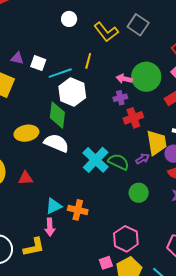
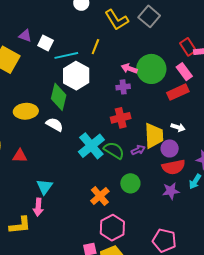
red cross: (133, 118) -> (121, 118), moved
white semicircle: (56, 143) -> (55, 125), size x0.7
cyan triangle: (54, 206) -> (45, 187), turned -36
orange cross: (78, 210) -> (100, 196), moved, turned 30

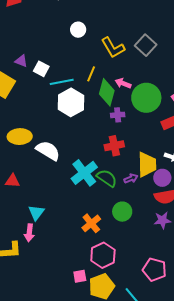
pink arrow: (129, 68) -> (123, 83), moved
green diamond: (59, 97) -> (107, 92), moved
white semicircle: (55, 125) -> (48, 151), size x1.4

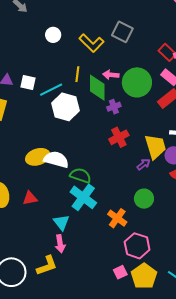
yellow ellipse: (20, 137) -> (38, 157), moved
cyan cross: (84, 173) -> (83, 197), moved
green semicircle: (107, 178) -> (80, 176), moved

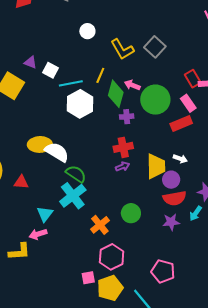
purple arrow: (144, 164) -> (123, 167), moved
pink arrow: (60, 244) -> (38, 234), turned 66

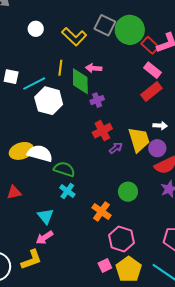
green circle: (155, 100) -> (130, 30), moved
purple arrow: (123, 167) -> (116, 148), moved
cyan cross: (73, 196) -> (67, 191), size x0.6

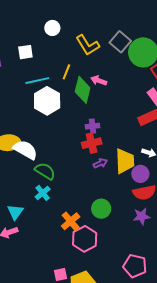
white square: (11, 77) -> (25, 52), moved, turned -35
purple cross: (97, 100) -> (92, 126), moved
pink hexagon: (121, 239) -> (85, 239), moved

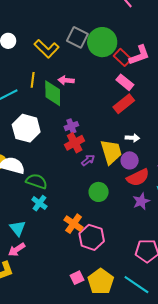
white hexagon: (47, 101) -> (26, 128), moved
green circle: (101, 209) -> (99, 192), moved

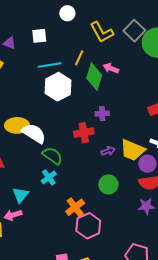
white hexagon: (26, 128) -> (58, 87), moved
red cross: (75, 143) -> (84, 133), moved
yellow trapezoid: (111, 152) -> (133, 150), turned 112

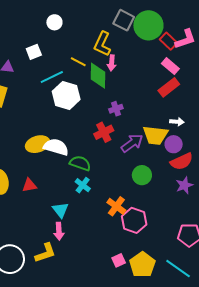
yellow L-shape: (102, 32) -> (102, 44), moved, turned 70
yellow line: (79, 58) -> (78, 62), turned -70
pink arrow: (111, 68) -> (112, 63), turned -91
purple arrow: (108, 151) -> (132, 143), size x1.6
pink arrow: (13, 215) -> (59, 231), turned -60

